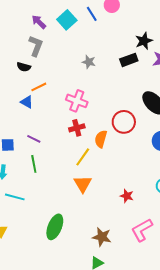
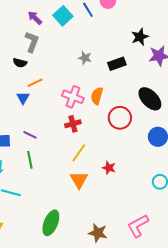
black rectangle: (129, 60) -> (117, 64), moved
blue triangle: (27, 102) -> (23, 98), turned 32
orange semicircle: (101, 139) -> (97, 96), moved
red star: (127, 196) -> (109, 168), moved

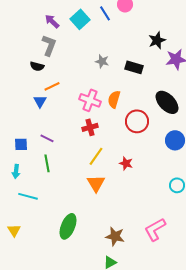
black rectangle: (117, 64) -> (134, 67), turned 36
red star: (109, 168) -> (126, 163), moved

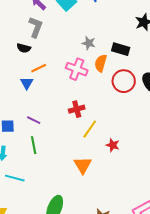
orange semicircle: (114, 99) -> (101, 63), moved
pink cross: (90, 100) -> (77, 69), moved
red circle: (137, 121) -> (124, 81), moved
yellow line: (96, 156) -> (90, 129), moved

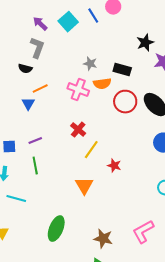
orange semicircle: (101, 63) -> (102, 84), turned -114
red cross: (77, 109) -> (78, 130), turned -35
purple line: (34, 120) -> (35, 141), turned -48

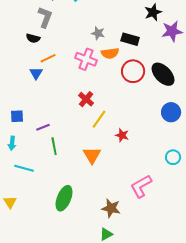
purple line: (35, 141) -> (43, 127), moved
green line: (35, 166) -> (54, 146), moved
pink L-shape: (143, 232) -> (141, 186), moved

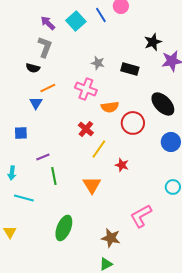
orange semicircle: (110, 53) -> (110, 107), moved
red circle: (133, 71) -> (133, 123), moved
blue square: (17, 116) -> (21, 133), moved

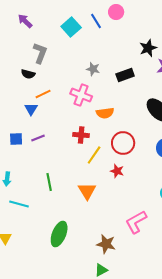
purple arrow: (48, 23) -> (25, 21), moved
black rectangle: (130, 69) -> (125, 75), turned -36
red circle: (133, 123) -> (123, 143), moved
red cross: (86, 129) -> (81, 135), turned -35
purple line: (43, 157) -> (38, 138), moved

